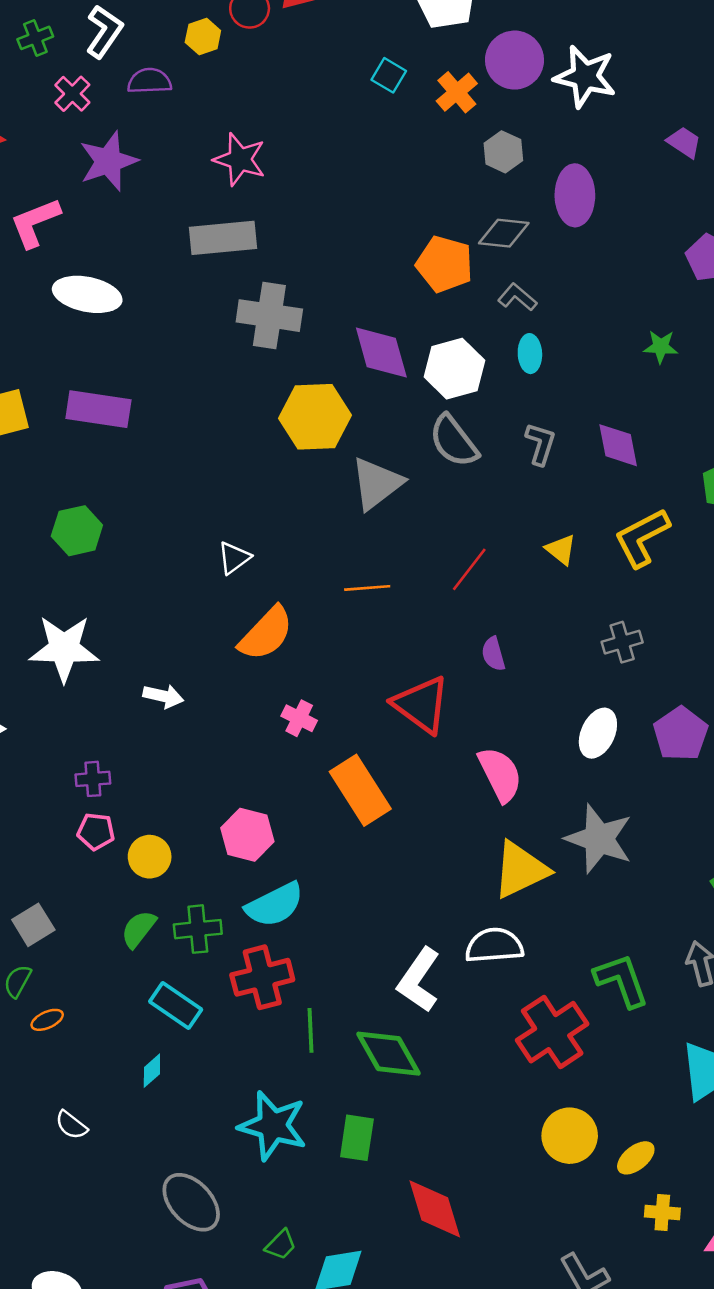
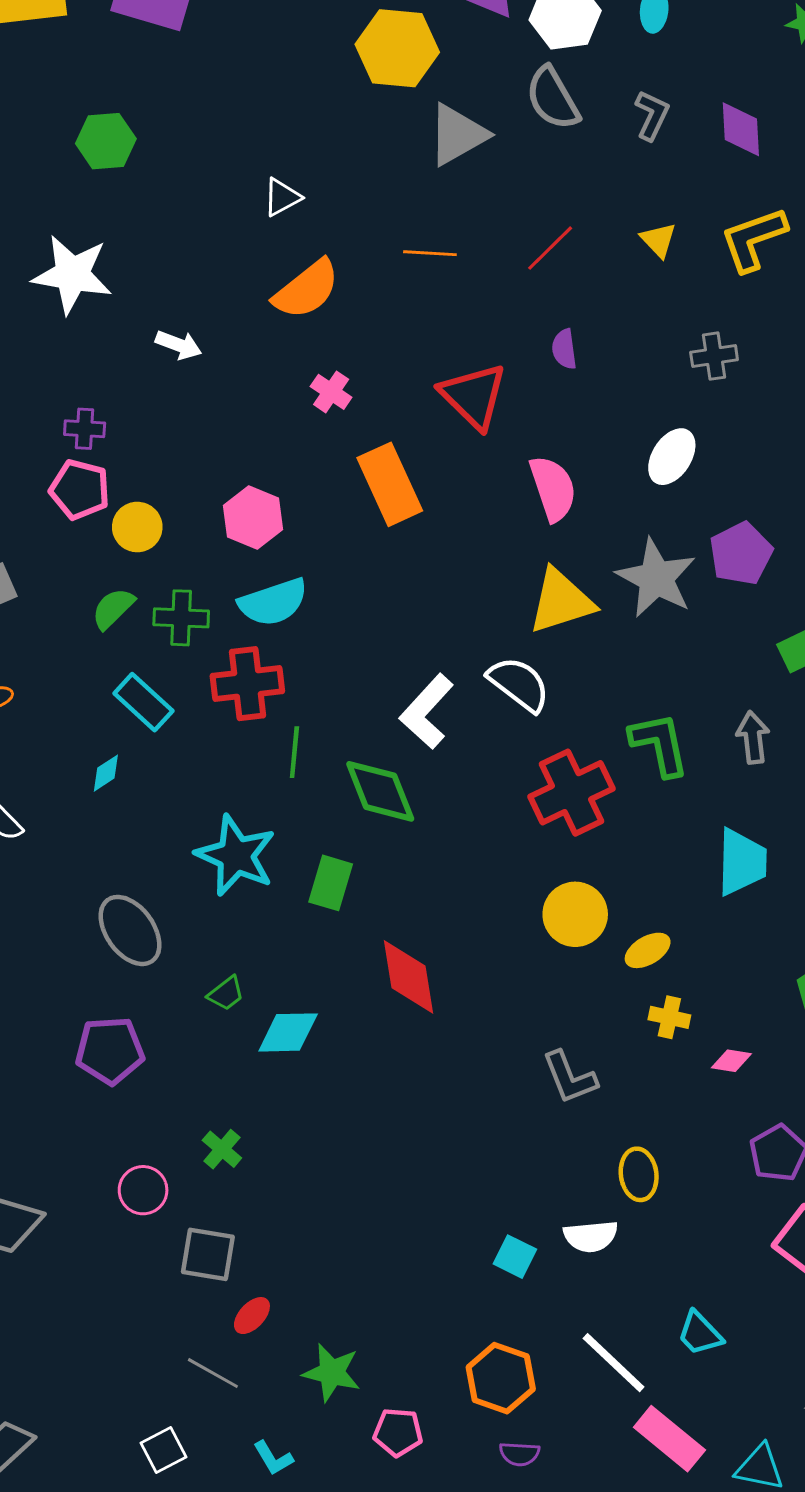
purple pentagon: (681, 734) -> (741, 553), moved
pink pentagon: (96, 831) -> (80, 490), size x1.4
white semicircle: (494, 946) -> (519, 684), turned 34

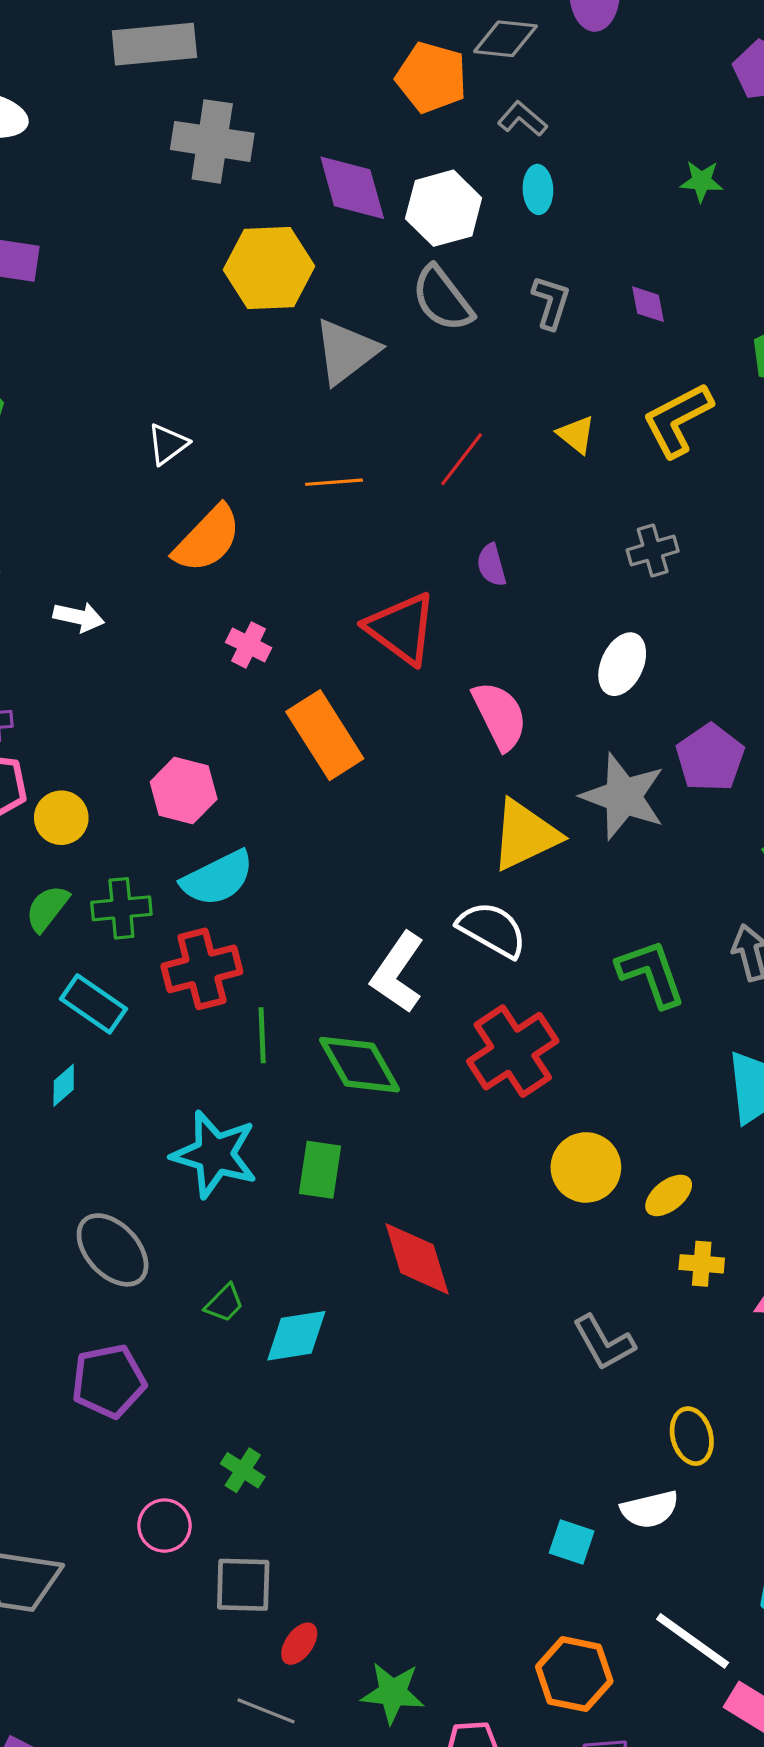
purple diamond: (741, 129) -> (648, 304), size x0.7
red cross: (572, 793) -> (513, 1051), moved

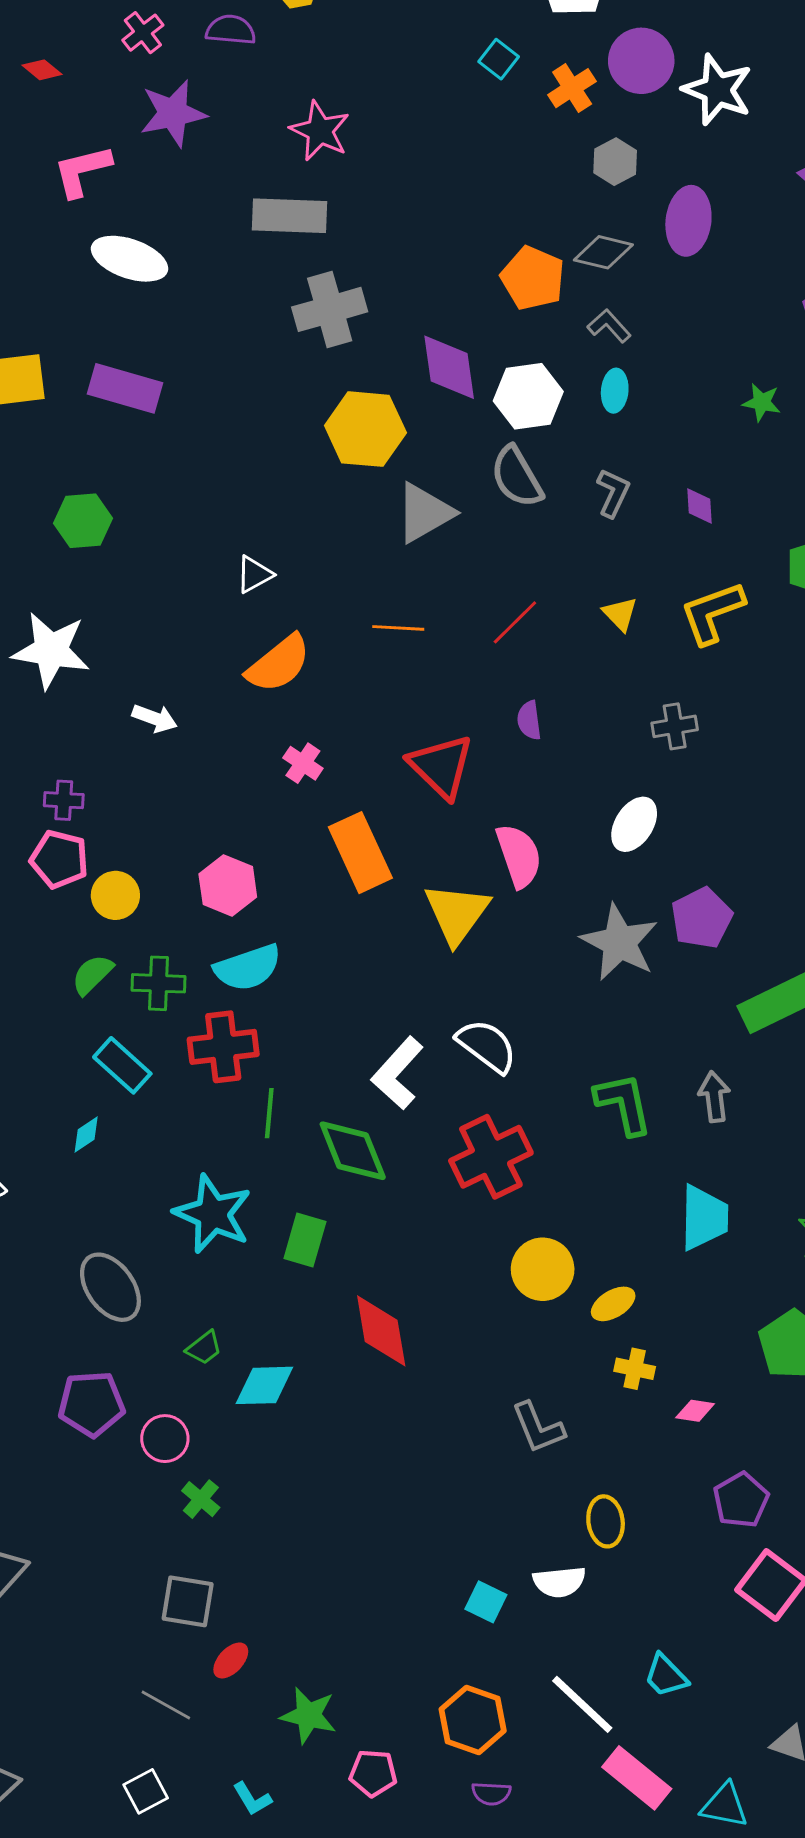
gray cross: (212, 141) -> (330, 309), turned -32
yellow triangle: (525, 835) -> (457, 913), moved, turned -36
pink circle: (164, 1526) -> (165, 1439), moved
gray line: (266, 1711) -> (166, 1705), moved

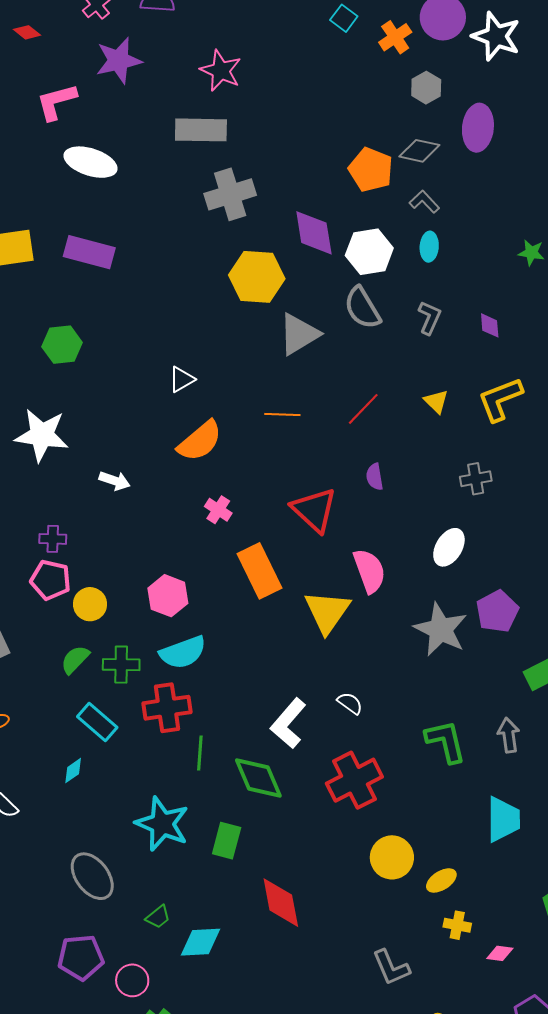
white semicircle: (487, 1046) -> (350, 703), size x0.6

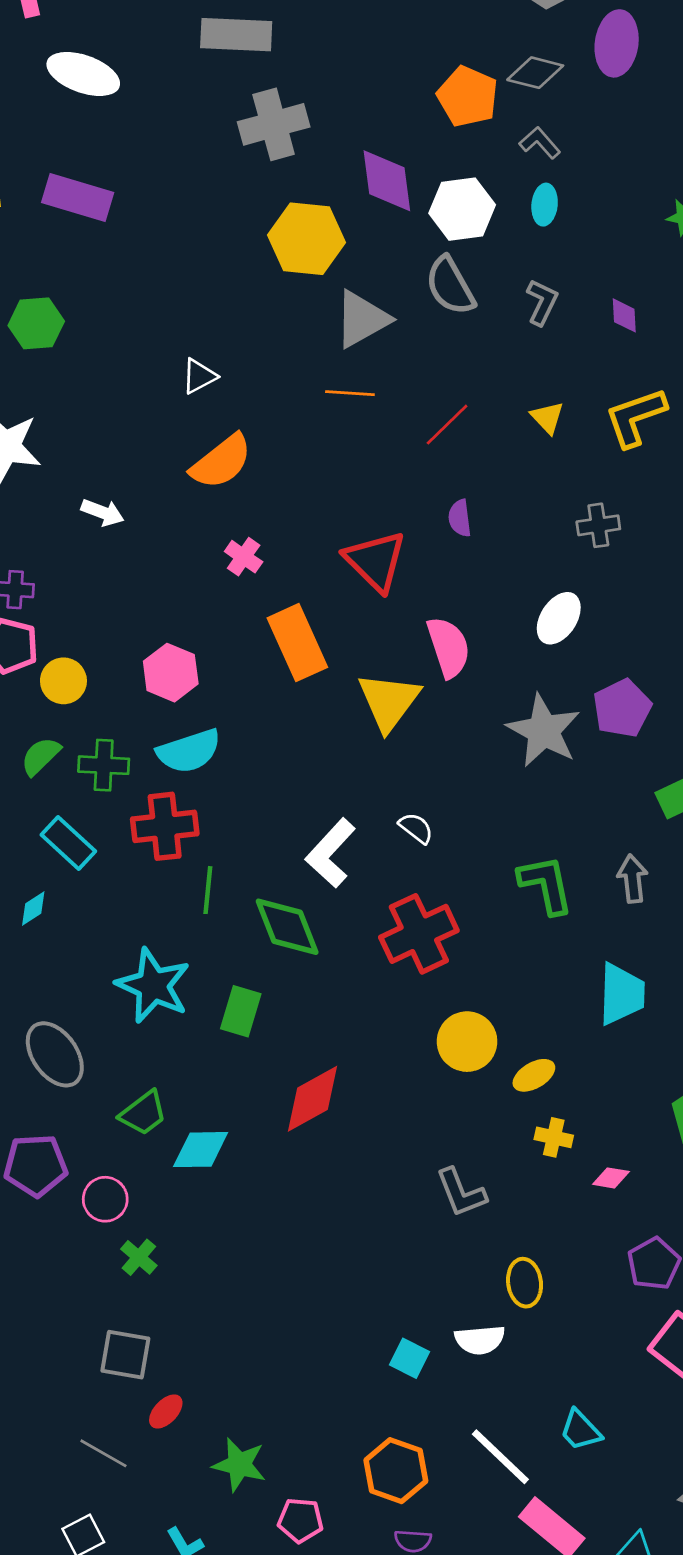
orange line: (282, 414) -> (350, 393), moved
red diamond: (281, 903) -> (312, 1099), turned 70
green trapezoid: (158, 917) -> (143, 1113), size x1.4

